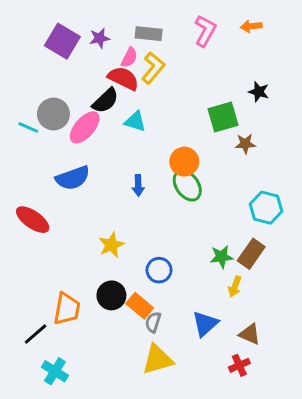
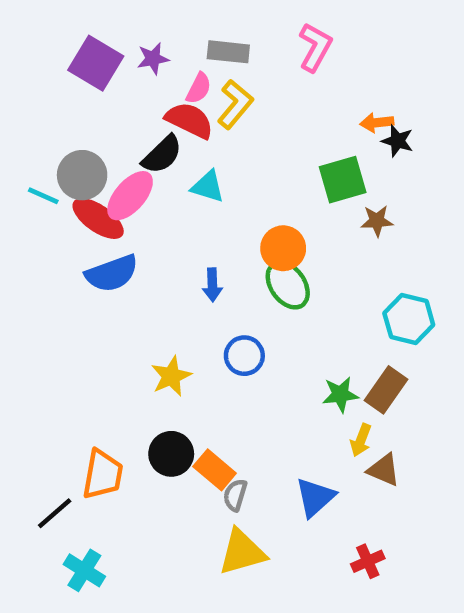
orange arrow: (251, 26) -> (377, 123), moved
red ellipse: (33, 220) -> (98, 219), moved
blue circle: (159, 270) -> (244, 356), moved
brown triangle: (250, 334) -> (384, 470), moved

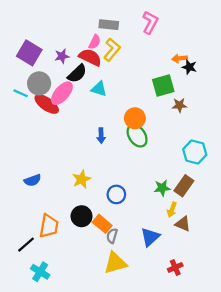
purple star: (153, 59) -> (62, 56), moved
purple square: (96, 63) -> (29, 53), moved
blue semicircle: (112, 273) -> (33, 180), moved, size x0.7
blue circle: (244, 356) -> (116, 194), moved

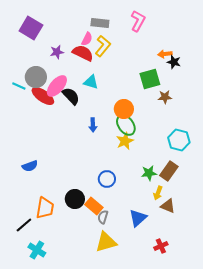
purple square: (29, 53) -> (31, 28), moved
black semicircle: (77, 74) -> (71, 96), moved, turned -90
yellow star: (82, 179) -> (125, 141), moved

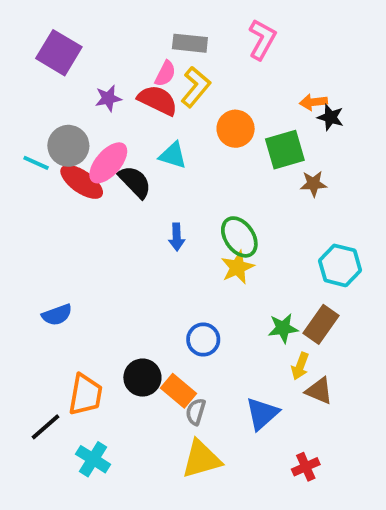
orange circle: (124, 109) -> (236, 129), moved
cyan cross: (37, 250) -> (93, 459), moved

